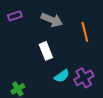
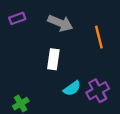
white rectangle: (46, 51) -> (53, 59), turned 30

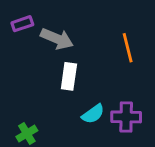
gray arrow: (60, 23) -> (57, 39), moved
purple cross: (98, 91) -> (126, 117), turned 30

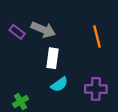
purple rectangle: (22, 24) -> (17, 32), moved, turned 56
cyan semicircle: (93, 114) -> (59, 84), moved

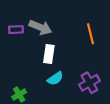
purple rectangle: (17, 32) -> (16, 30), turned -40
purple cross: (96, 89) -> (89, 83), turned -30

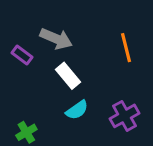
purple rectangle: (16, 30) -> (22, 55), moved, turned 40
white rectangle: (49, 54) -> (68, 76), turned -48

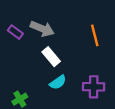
purple rectangle: (22, 55) -> (15, 32), moved
purple cross: (125, 116) -> (94, 87), turned 30

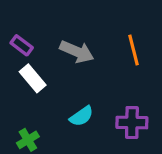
gray arrow: (42, 29) -> (77, 52), moved
white rectangle: (51, 57) -> (33, 78), moved

